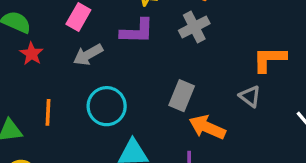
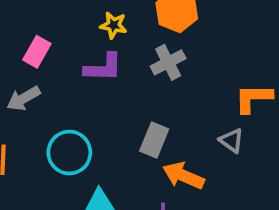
gray arrow: (88, 55) -> (24, 98), moved

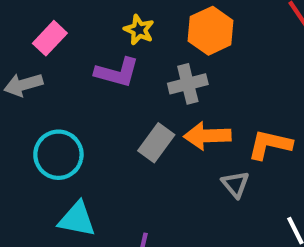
gray rectangle: (154, 140) -> (156, 143), moved
orange arrow: (183, 176) -> (207, 136), moved, turned -39

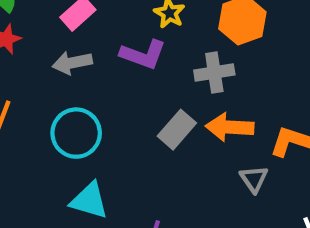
gray arrow: (23, 85) -> (72, 63), moved

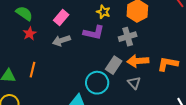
cyan circle: (76, 133) -> (97, 83), moved
gray triangle: (254, 179) -> (134, 83), moved

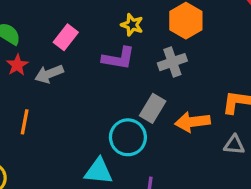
gray arrow: (61, 41) -> (49, 74), moved
orange arrow: (138, 61) -> (193, 122), moved
gray triangle: (134, 83) -> (234, 145), moved, turned -40

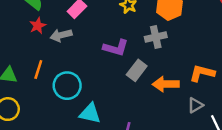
purple L-shape: (118, 58) -> (116, 48), moved
cyan circle: (128, 137) -> (67, 86), moved
gray triangle: (234, 145) -> (195, 105), turned -42

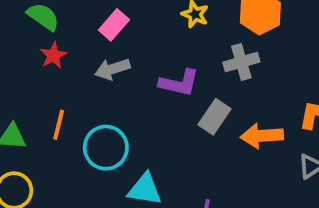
gray arrow: (61, 35) -> (112, 69), moved

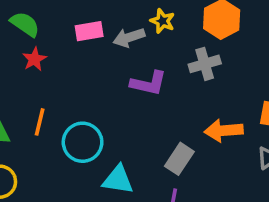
pink rectangle: (114, 25) -> (89, 31), turned 40
gray arrow: (112, 69) -> (129, 37), moved
gray rectangle: (214, 117) -> (179, 159), moved

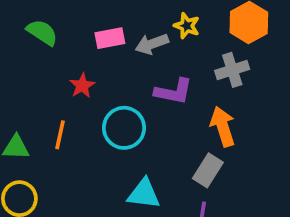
red star: (34, 59) -> (82, 86), moved
orange arrow: (224, 131) -> (223, 127), moved, turned 78
cyan circle: (83, 142) -> (124, 128), moved

